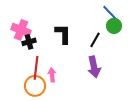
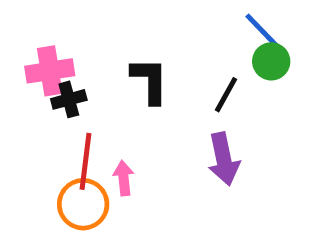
pink cross: (21, 30) -> (50, 71), turned -30

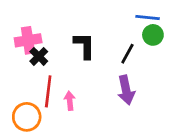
blue line: (262, 30) -> (148, 17), turned -40
black cross: (69, 99) -> (39, 56), turned -30
orange circle: (83, 204) -> (27, 117), moved

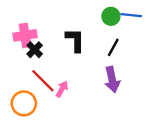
green circle: (153, 35) -> (111, 16), moved
red line: (48, 91) -> (43, 81), turned -52
pink arrow: (70, 101) -> (62, 89), turned 35

